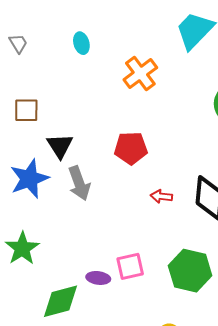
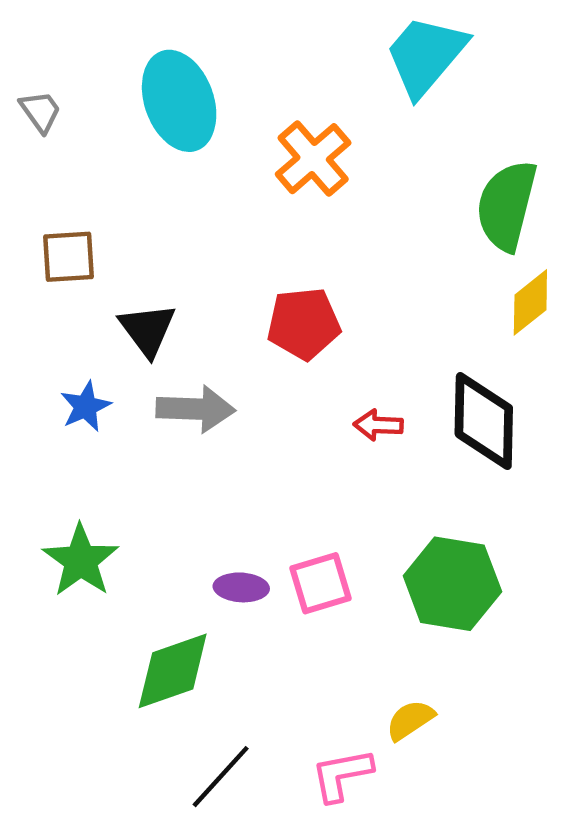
cyan ellipse: (81, 43) -> (179, 101), size x2.0
blue star: (29, 179) -> (86, 406), size x0.6
gray arrow: (79, 183) -> (196, 409), turned -64
purple ellipse: (98, 278) -> (241, 587), moved

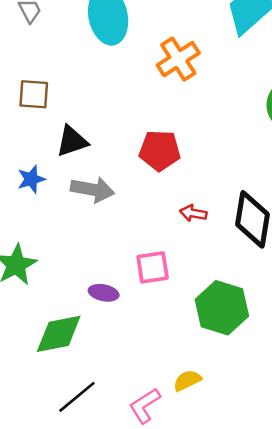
black triangle: (147, 330) -> (72, 141), turned 40
pink square: (320, 583) -> (153, 267), moved
pink L-shape: (342, 775) -> (145, 406), turned -30

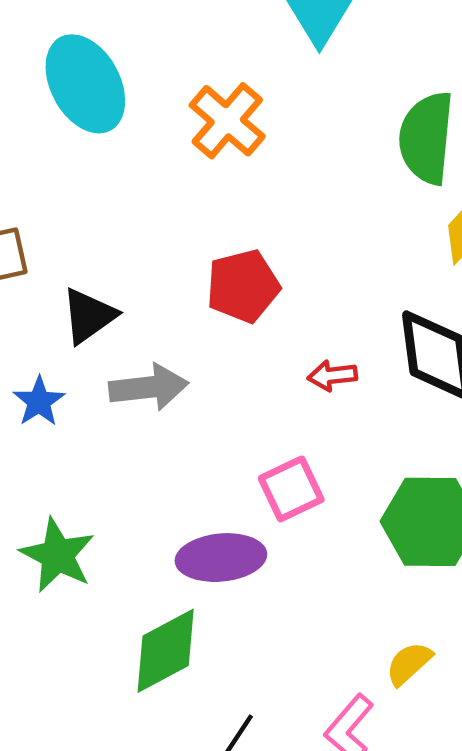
purple ellipse: (104, 293) -> (221, 558), size x1.6

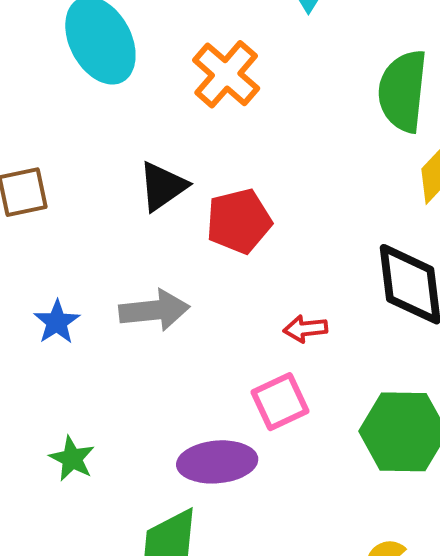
black triangle: (89, 316) -> (163, 186), moved
red arrow: (332, 376) -> (305, 329), moved
green star: (57, 555) -> (72, 459), size x0.7

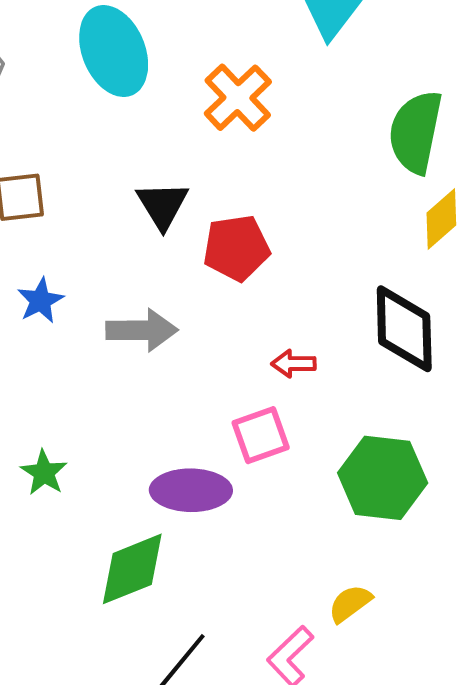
black triangle: (163, 186) -> (162, 205), turned -32
blue star: (57, 322) -> (40, 301), moved

